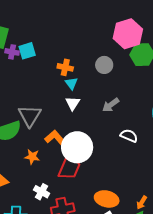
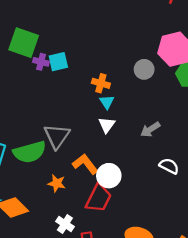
gray circle: (104, 65) -> (144, 69), moved
white circle: (77, 147) -> (109, 176), size x0.7

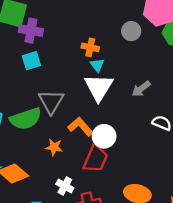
purple cross: (41, 62) -> (31, 31), size x1.5
cyan square: (58, 62) -> (31, 61), moved
white triangle: (107, 125) -> (99, 87), size x1.8

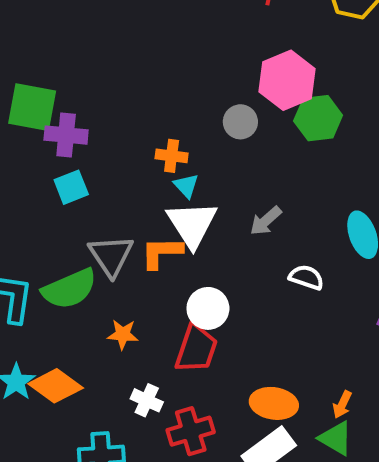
orange L-shape: (80, 127) -> (162, 252), moved, turned -45

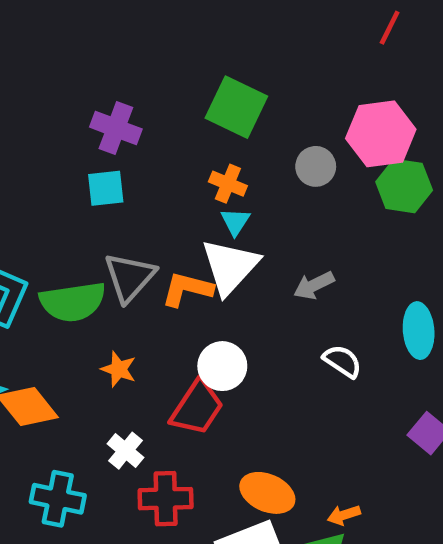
green square: (32, 107) -> (236, 107), moved
orange arrow: (342, 405) -> (344, 515), turned 32

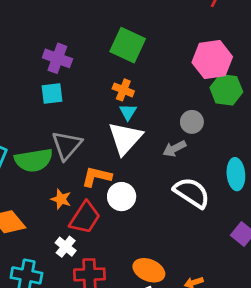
gray circle: (316, 166) -> (192, 122), moved
orange L-shape: (187, 289) -> (97, 177), moved
white semicircle: (342, 361) -> (192, 193), size x1.6
red trapezoid: (197, 408) -> (85, 218), moved

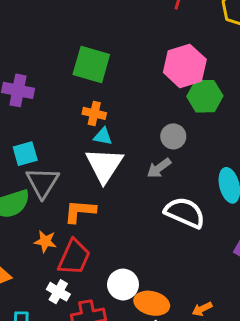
cyan square: (52, 94) -> (25, 154), moved
cyan triangle: (128, 112) -> (103, 136), turned -42
white circle: (122, 197) -> (123, 285), moved

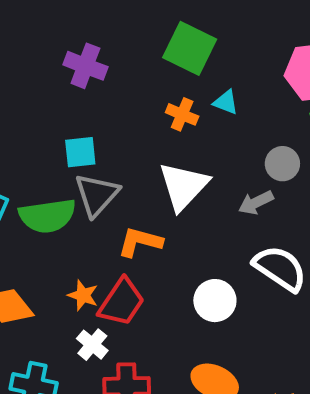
cyan triangle: (103, 136) -> (226, 102), moved
orange star: (45, 241) -> (83, 295), moved
white circle: (123, 285) -> (215, 301), moved

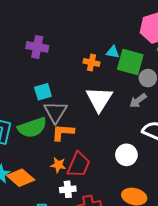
green square: (190, 48) -> (130, 62), moved
orange L-shape: (140, 242) -> (63, 132), moved
white cross: (92, 345) -> (68, 189), turned -35

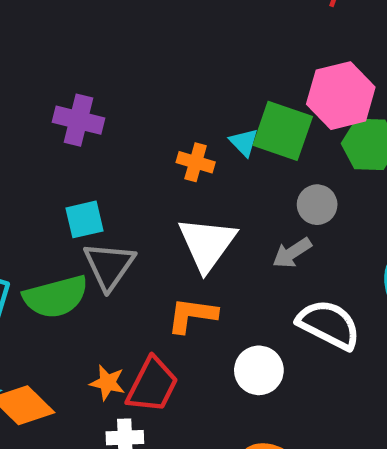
cyan triangle: (113, 52) -> (244, 142), turned 32
green square: (130, 62) -> (283, 131), moved
orange L-shape: (63, 132) -> (192, 315), moved

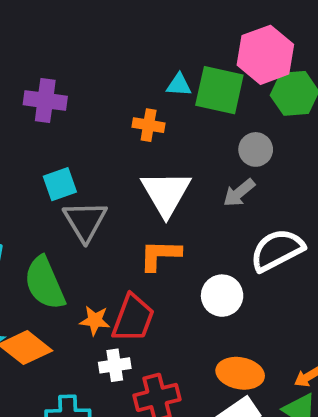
cyan triangle: (244, 142) -> (179, 85), moved, turned -36
green semicircle: (56, 297) -> (45, 283), moved, turned 88
white semicircle: (329, 325) -> (277, 250), turned -48

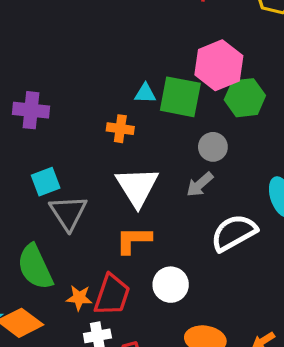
white circle: (222, 296) -> (171, 285), moved

